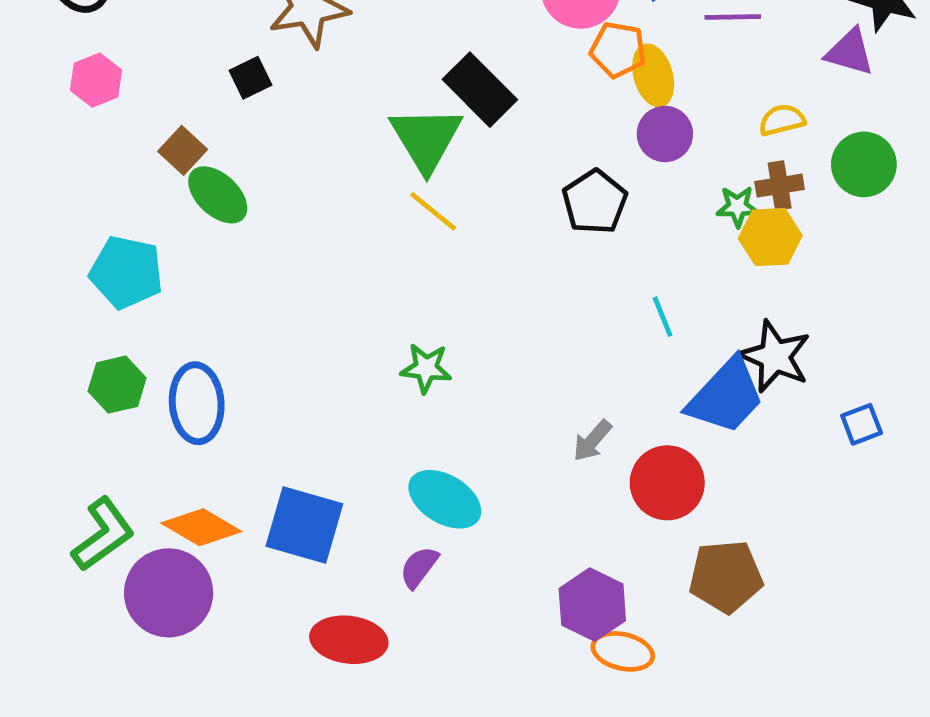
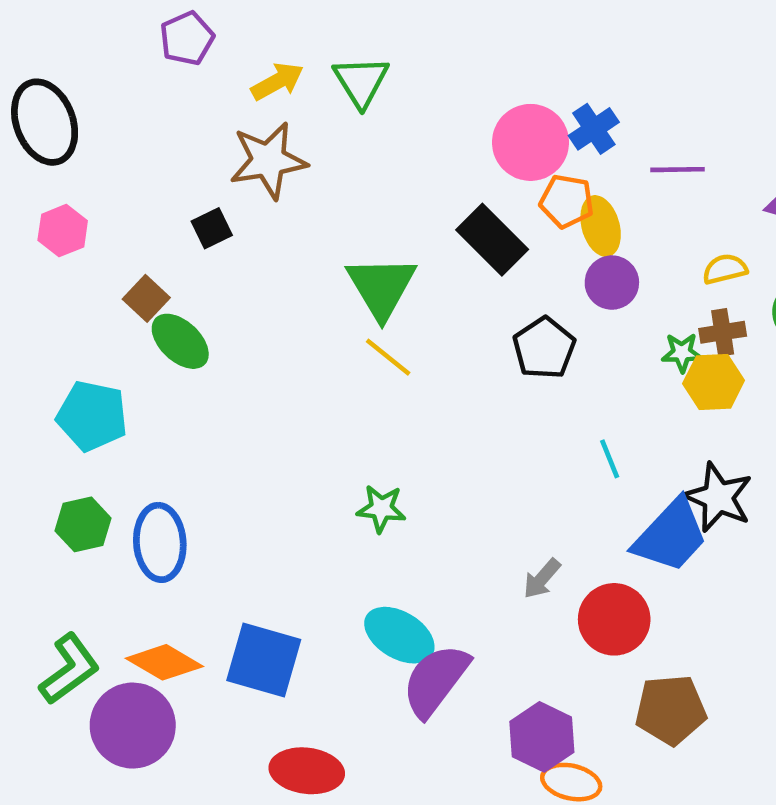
black rectangle: (480, 90) -> (492, 240), moved
purple semicircle: (419, 567) -> (436, 680), moved, size x1.8

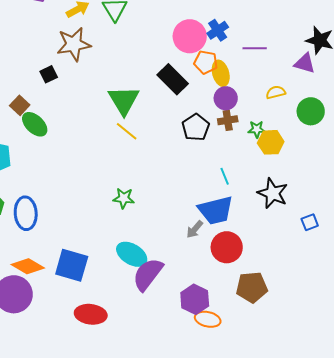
brown cross: (723, 332) -> (228, 120), moved
blue trapezoid: (671, 536) -> (216, 210), moved, turned 33

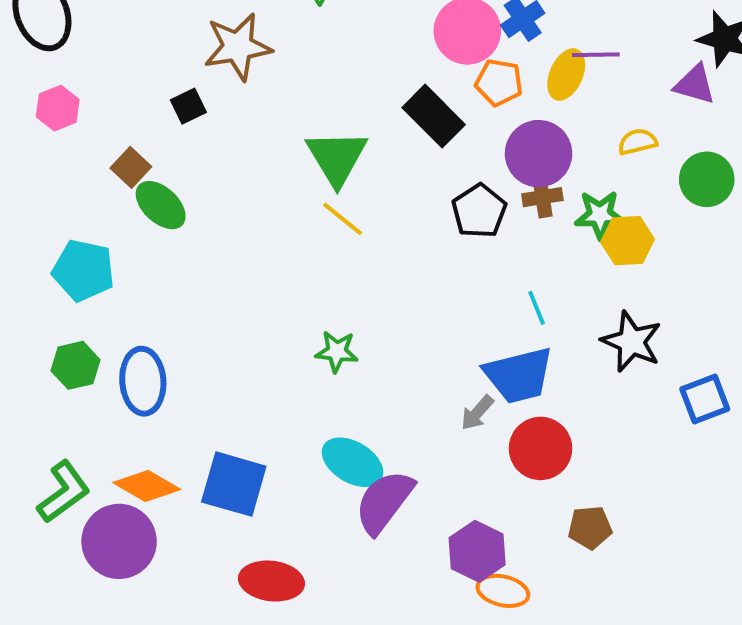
yellow ellipse: (221, 73) -> (566, 74), moved, turned 40
purple circle: (226, 98) -> (539, 154), size x1.4
green star: (257, 129) -> (600, 215), size x1.4
blue square: (310, 222) -> (705, 399), size x1.4
brown pentagon: (252, 287) -> (590, 528), size x0.7

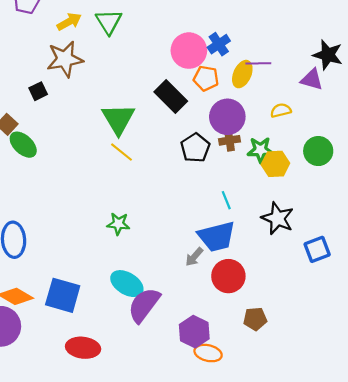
green circle: (707, 179) -> (318, 151), moved

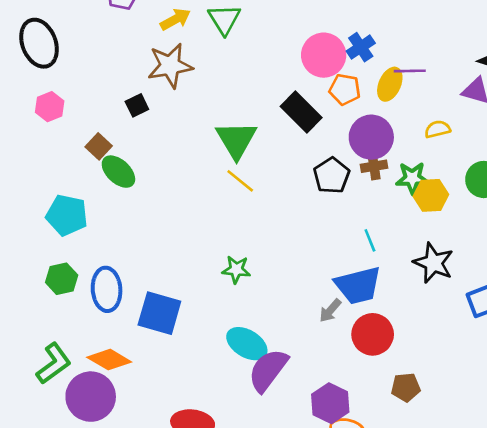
blue square: (63, 295) -> (159, 313), moved

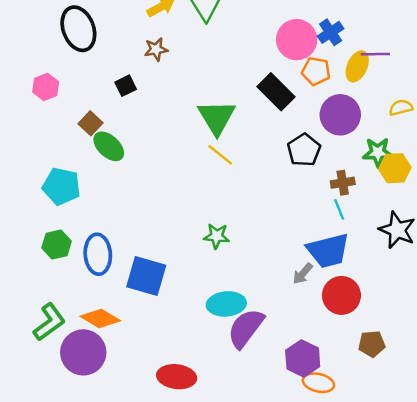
black ellipse: (39, 43) -> (78, 29), moved
brown star: (170, 66) -> (156, 49), size x0.6
brown cross: (374, 166) -> (343, 183), moved
cyan ellipse: (247, 344) -> (226, 304), turned -36

